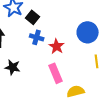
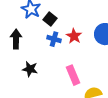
red star: (57, 46) -> (74, 36), moved

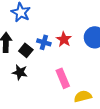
black square: (50, 19) -> (26, 50), moved

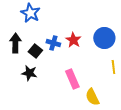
yellow semicircle: (83, 96) -> (92, 97), turned -102

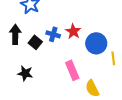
blue circle: (104, 38) -> (96, 43), moved
black star: (29, 73) -> (25, 73), moved

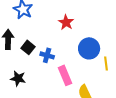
red star: (73, 31) -> (66, 22), moved
blue cross: (53, 34) -> (47, 55), moved

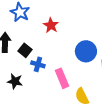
red star: (66, 22) -> (51, 25), moved
blue cross: (47, 55) -> (38, 64), moved

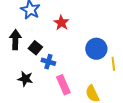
pink rectangle: (62, 78) -> (63, 85), moved

